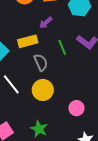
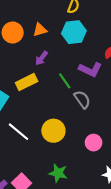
gray semicircle: (41, 62) -> (82, 99), moved

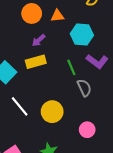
cyan hexagon: (74, 32) -> (82, 35), moved
purple arrow: (41, 58) -> (39, 40), moved

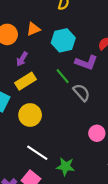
white line: (20, 106) -> (37, 153), moved
yellow circle: (52, 112) -> (30, 115), moved

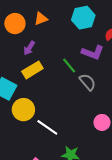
cyan hexagon: (63, 40) -> (83, 18), moved
yellow circle: (30, 115) -> (23, 110), moved
white line: (37, 153) -> (47, 127), moved

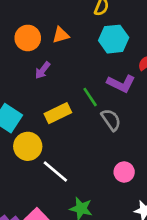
yellow rectangle: (32, 70) -> (58, 113), moved

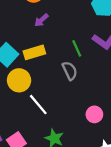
yellow rectangle: (58, 113) -> (34, 52), moved
gray semicircle: (111, 120) -> (70, 71), moved

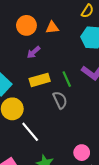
yellow rectangle: (34, 52) -> (40, 80), moved
pink circle: (94, 114) -> (82, 153), moved

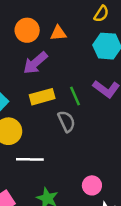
purple arrow: (34, 52) -> (35, 63), size x1.5
white line: (30, 132) -> (30, 159), turned -50

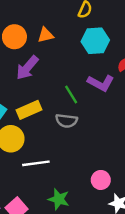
yellow rectangle: (42, 97) -> (29, 110), moved
gray semicircle: (67, 121) -> (66, 121), turned 130

